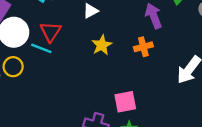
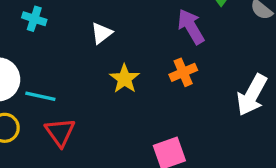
red triangle: (51, 32) -> (60, 132), moved

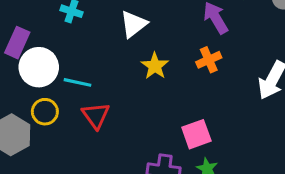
white triangle: (102, 33) -> (133, 24), size x1.4

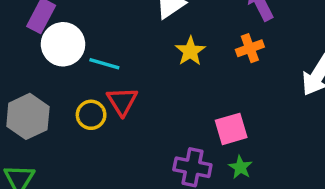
yellow circle: (45, 112) -> (91, 115), moved

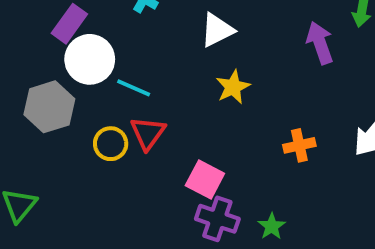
orange cross: (250, 48) -> (299, 145), moved
gray hexagon: (28, 116) -> (49, 107), moved
pink square: (231, 129) -> (205, 180), moved, turned 36

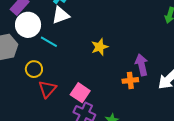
white triangle: (217, 30) -> (61, 15), moved
purple arrow: (320, 43) -> (142, 65), moved
red triangle: (148, 133) -> (47, 89), moved

